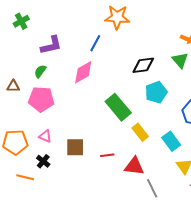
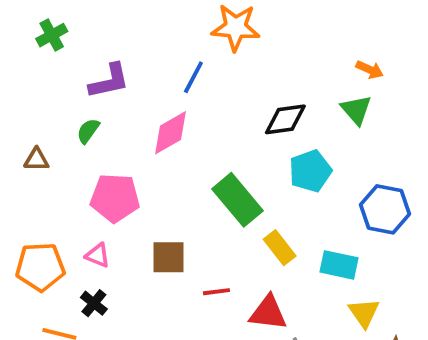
pink pentagon: (41, 99) -> (115, 198), moved
cyan rectangle: (171, 141) -> (339, 265), turned -42
brown square: (75, 147) -> (169, 257), moved

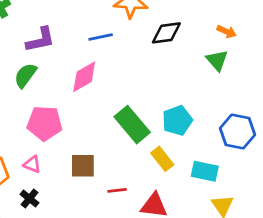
blue line: (193, 77) -> (101, 37), turned 50
black diamond: (285, 119) -> (166, 33), moved
green semicircle: (88, 131) -> (25, 75), size x1.4
cyan pentagon: (310, 171) -> (177, 121), moved

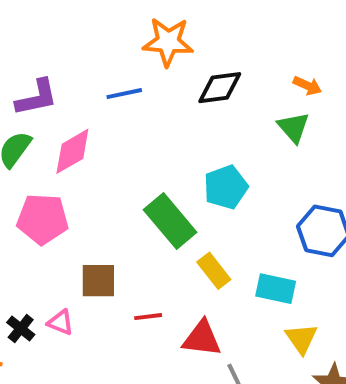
pink diamond: (84, 77) -> (72, 151), moved
cyan pentagon: (177, 121) -> (226, 187), moved
pink triangle: (32, 164) -> (61, 323), moved

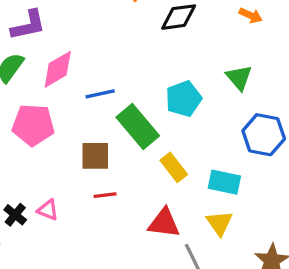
blue line: (124, 94) -> (100, 94), moved
green triangle: (293, 127) -> (239, 77), moved
brown square: (98, 281) -> (95, 156), moved
red line: (148, 317) -> (105, 195), moved
yellow triangle: (301, 338) -> (220, 223), moved

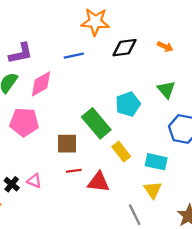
orange arrow: (251, 15) -> (165, 47), moved
blue line: (100, 94) -> (74, 56), moved
red triangle: (164, 223) -> (99, 182), moved

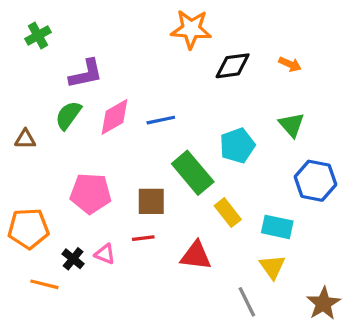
blue line: (74, 56) -> (161, 120), moved
pink pentagon: (24, 122) -> (91, 193), moved
red line: (74, 171) -> (143, 238), moved

